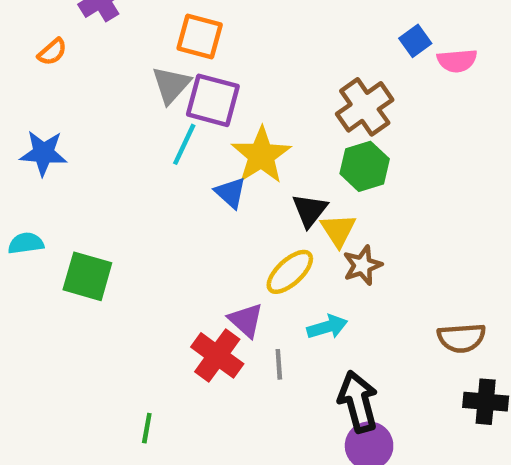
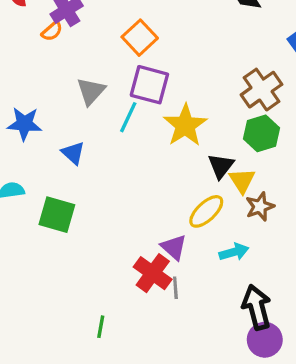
orange square: (200, 36) -> (140, 38), turned 32
orange semicircle: (52, 52) -> (52, 31), moved
gray triangle: (171, 85) -> (91, 91), moved
blue triangle: (230, 193) -> (73, 153), moved
gray line: (279, 364) -> (175, 288), moved

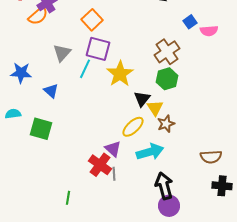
orange semicircle: (52, 31) -> (38, 16), size x1.5
cyan arrow: (234, 252) -> (150, 152), size x1.5

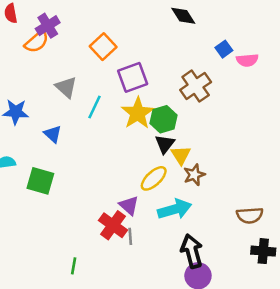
purple square: (98, 49) -> (133, 77), moved, turned -35
gray triangle: (62, 53) -> (66, 87), turned -30
green hexagon: (167, 79) -> (163, 119), moved

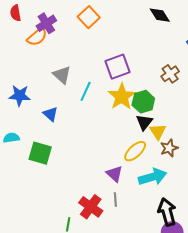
orange square: (103, 47) -> (89, 17), moved
brown cross: (196, 86) -> (170, 74), size x0.7
red cross: (113, 225) -> (91, 207), moved

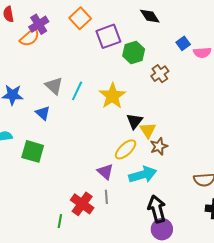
purple square: (118, 67) -> (108, 36), moved
gray triangle: (62, 75) -> (54, 86), moved
green hexagon: (143, 102) -> (134, 52), moved

